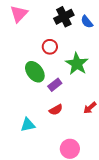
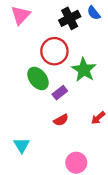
blue semicircle: (87, 22) -> (94, 13), moved
red circle: (50, 47) -> (54, 51), size x1.6
cyan triangle: (28, 125) -> (22, 145), moved, turned -49

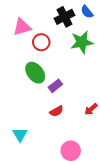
pink triangle: (21, 15) -> (22, 27), moved, turned 30
red circle: (54, 51) -> (41, 42), moved, size x0.7
green star: (84, 70) -> (82, 42), moved, turned 30

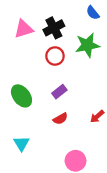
black cross: (65, 17) -> (54, 28), moved
red circle: (41, 42) -> (55, 56), moved
green ellipse: (35, 73) -> (21, 96), moved

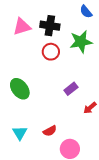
black cross: (54, 28) -> (50, 26), turned 36
purple rectangle: (59, 92) -> (71, 89), moved
red semicircle: (60, 119) -> (50, 131), moved

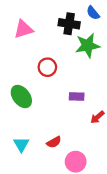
black cross: (50, 26) -> (69, 24), moved
red circle: (51, 52) -> (47, 67), moved
purple rectangle: (71, 89) -> (77, 97), turned 40

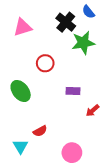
black cross: (69, 24) -> (66, 22), turned 30
red semicircle: (54, 142) -> (40, 131), moved
cyan triangle: (21, 144) -> (21, 146), moved

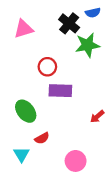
blue semicircle: (88, 12) -> (93, 13), turned -64
green ellipse: (21, 91) -> (26, 111), moved
purple rectangle: (73, 91) -> (60, 91), moved, size x1.5

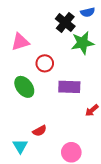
pink triangle: (24, 29) -> (20, 42), moved
purple rectangle: (60, 91) -> (69, 87), moved
green ellipse: (26, 111) -> (24, 87), moved

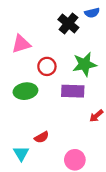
green star: (83, 43) -> (85, 64), moved
green ellipse: (24, 87) -> (25, 91), turned -60

